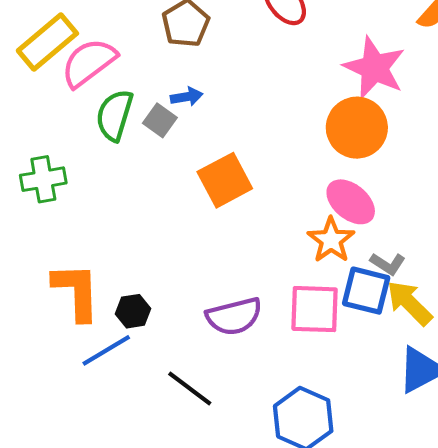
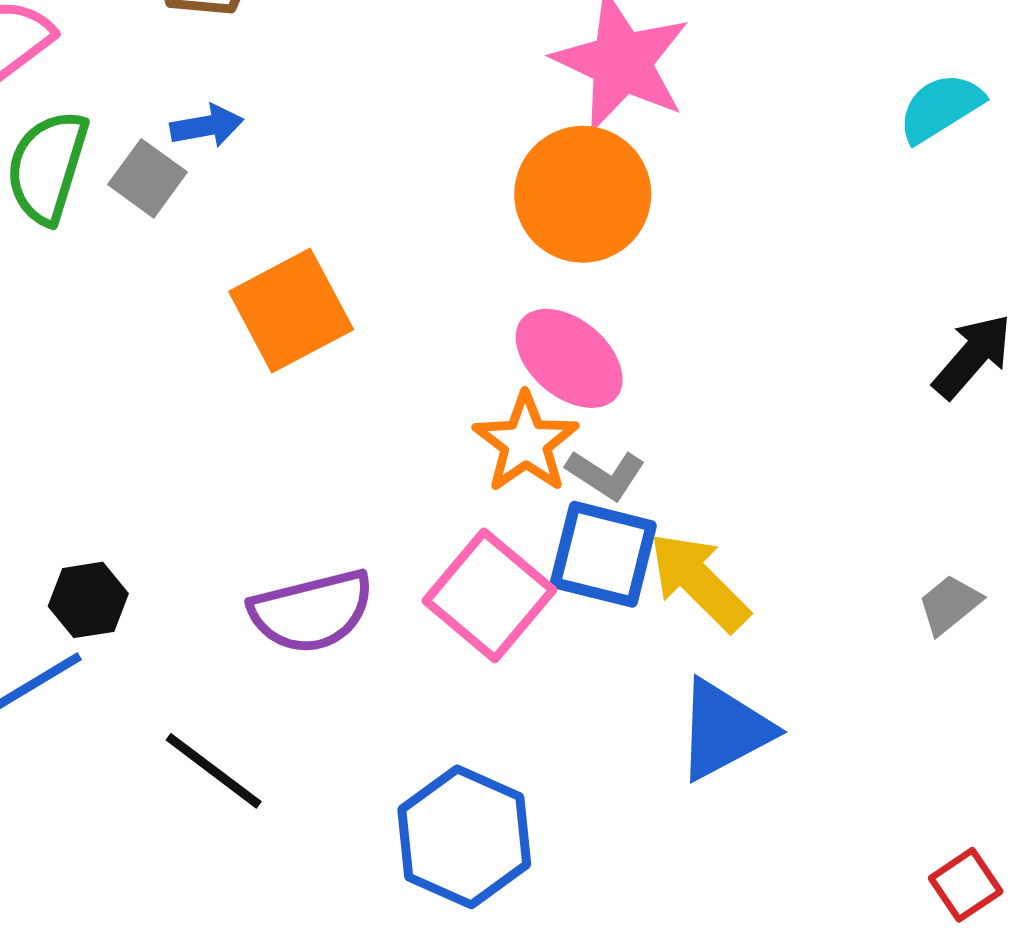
gray L-shape: (388, 264) -> (606, 475), moved
pink square: (315, 309) -> (489, 595), turned 38

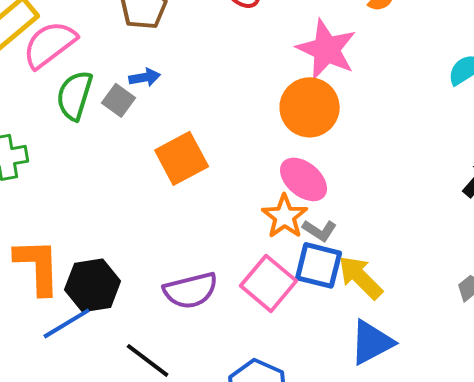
black hexagon: (88, 600) -> (93, 285), size x1.6

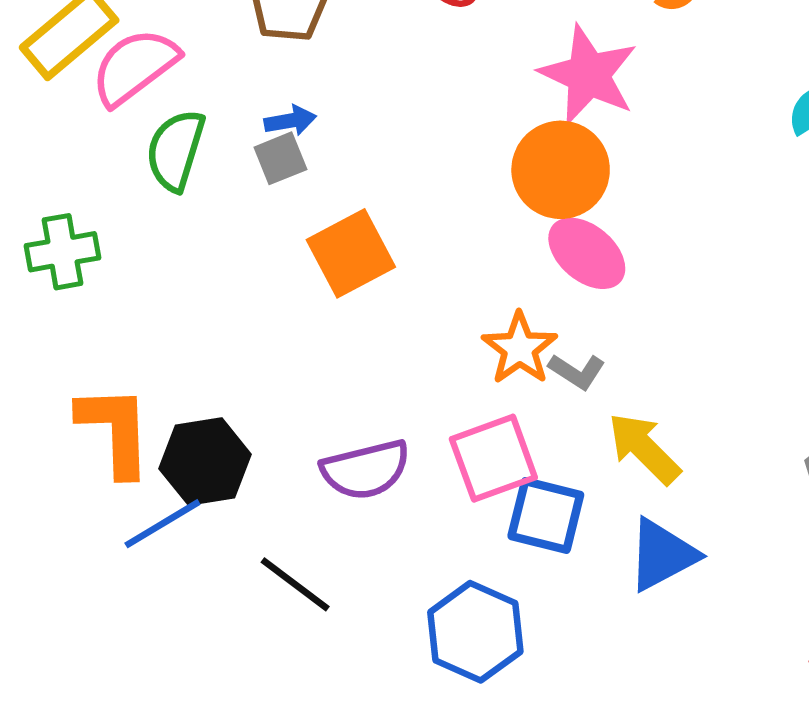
gray square: (119, 100) -> (280, 158), moved, turned 32
pink ellipse: (304, 179) -> (587, 253), moved
blue square: (319, 265) -> (546, 516), moved
pink square: (269, 283) -> (493, 458), turned 30

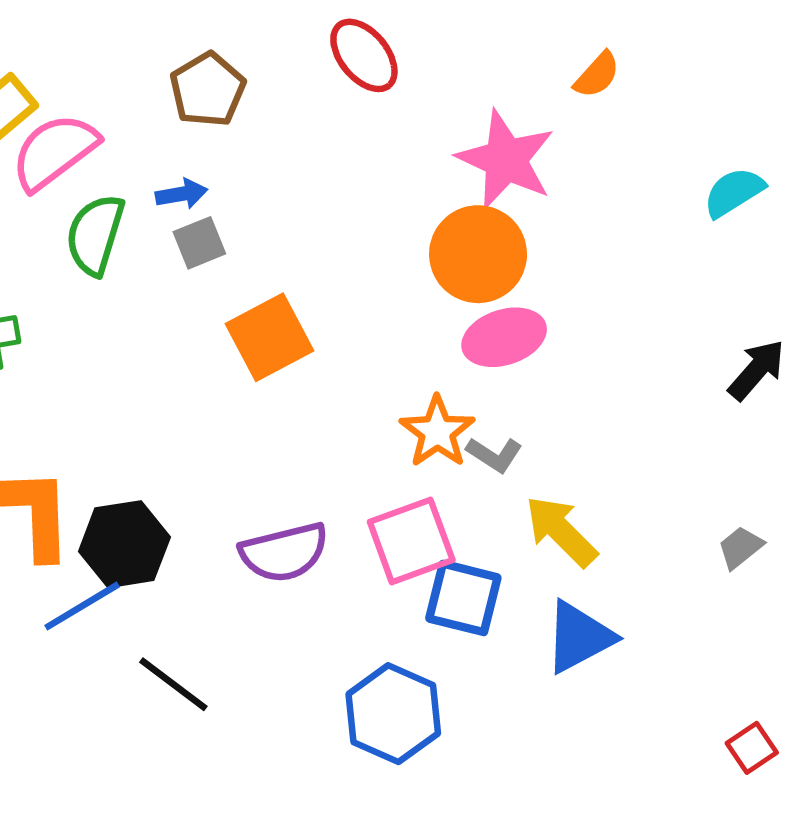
blue arrow: (290, 121) -> (181, 194), moved
pink ellipse: (587, 253) -> (504, 337), turned -58
black line: (295, 584) -> (173, 684), moved

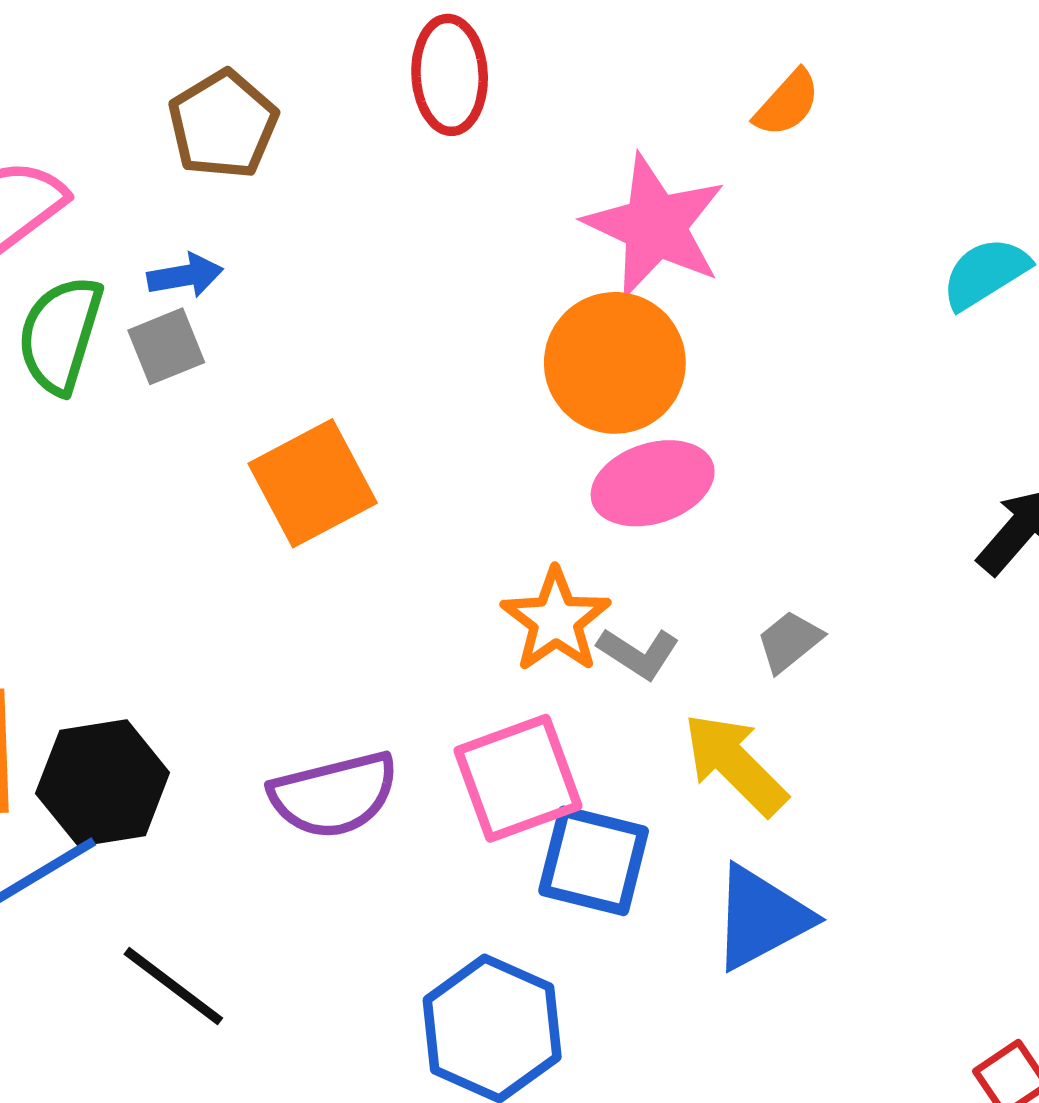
red ellipse: (364, 55) -> (450, 75), turned 36
gray square: (199, 243) -> (166, 346), moved
gray trapezoid: (740, 547) -> (789, 641), moved

